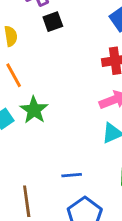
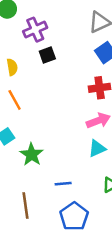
green star: (34, 110) -> (32, 155), moved

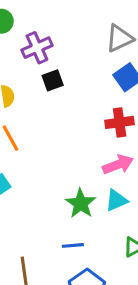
green star: (32, 155) -> (81, 203), moved

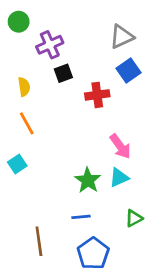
red cross: (120, 122) -> (97, 95), moved
pink arrow: (118, 165) -> (120, 146), turned 75

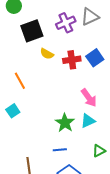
purple cross: (50, 45) -> (66, 23), moved
blue square: (128, 70) -> (95, 58), moved
black square: (63, 73) -> (32, 31), moved, size x1.6
yellow semicircle: (24, 87) -> (47, 54), moved, turned 128

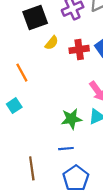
yellow semicircle: (47, 54) -> (52, 43), turned -80
green star: (65, 123) -> (71, 119), turned 30

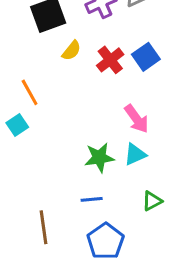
red cross: (79, 49) -> (110, 60), turned -30
cyan square: (14, 106) -> (17, 125), moved

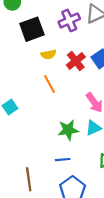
yellow semicircle: (71, 51) -> (48, 54), turned 40
orange line: (30, 92) -> (50, 84), moved

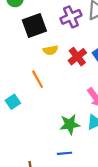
orange line: (50, 84) -> (38, 79), moved

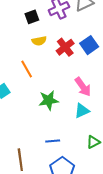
black square: (34, 26) -> (32, 17), moved, size x0.6
green star: (70, 124) -> (49, 100), moved

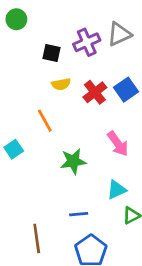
black square: (32, 17) -> (52, 53), turned 32
cyan triangle: (82, 111) -> (117, 190), moved

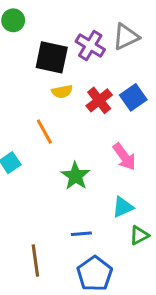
purple cross: (87, 42) -> (90, 46), turned -35
black square: (52, 53) -> (52, 57), size x1.6
green star: (73, 161) -> (75, 176), turned -30

